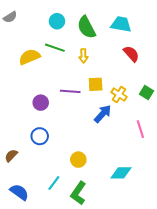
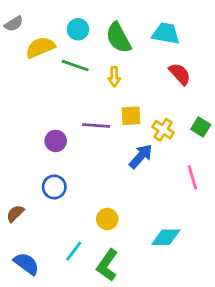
yellow semicircle: (29, 57) -> (40, 47), moved

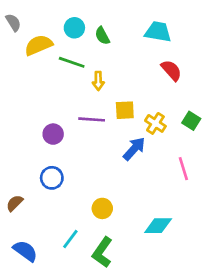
gray semicircle: (14, 24) -> (13, 22), turned -90
green semicircle: (118, 38) -> (102, 36), moved, size x0.6
yellow arrow: (114, 77) -> (98, 81), moved

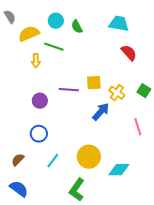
yellow arrow: (98, 81) -> (36, 61), moved
brown semicircle: (15, 203) -> (18, 160), moved
yellow circle: (102, 208) -> (89, 157), moved, size x1.5
cyan line: (70, 239) -> (53, 161), moved

